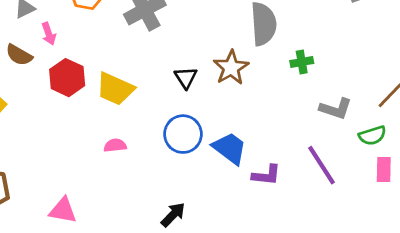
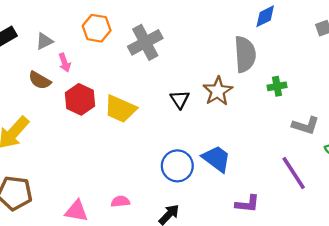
blue circle: (183, 134) -> (177, 166), moved
pink semicircle: (115, 145) -> (120, 201), moved
purple L-shape: (266, 175) -> (247, 204), moved

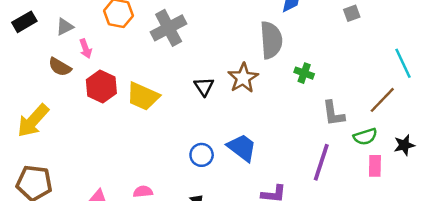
green cross: (277, 86) -> (304, 73), turned 30
gray L-shape: (306, 125) -> (333, 113), turned 64
blue circle: (177, 166) -> (202, 155), size x0.7
purple line: (294, 173) -> (321, 162), turned 51

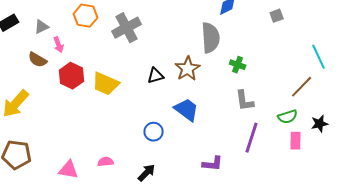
black triangle: (204, 87) -> (156, 76), turned 48
gray L-shape: (333, 113) -> (245, 101), moved
blue trapezoid: (242, 148) -> (187, 110), moved

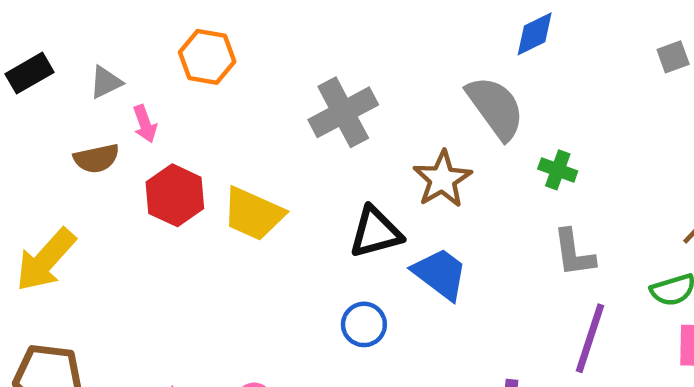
gray square: (277, 16) -> (673, 57), moved
gray cross: (127, 28) -> (343, 112), moved
gray semicircle: (211, 38) -> (495, 108), turned -32
brown semicircle: (38, 60) -> (96, 158), turned -42
black triangle: (156, 76) -> (376, 232), moved, size x1.4

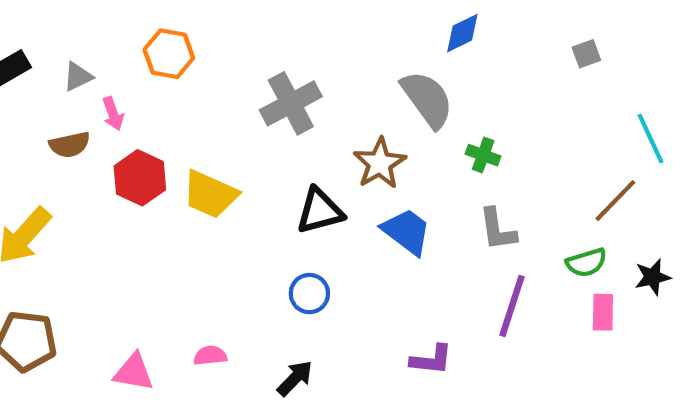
blue trapezoid: (440, 274) -> (407, 232), moved

